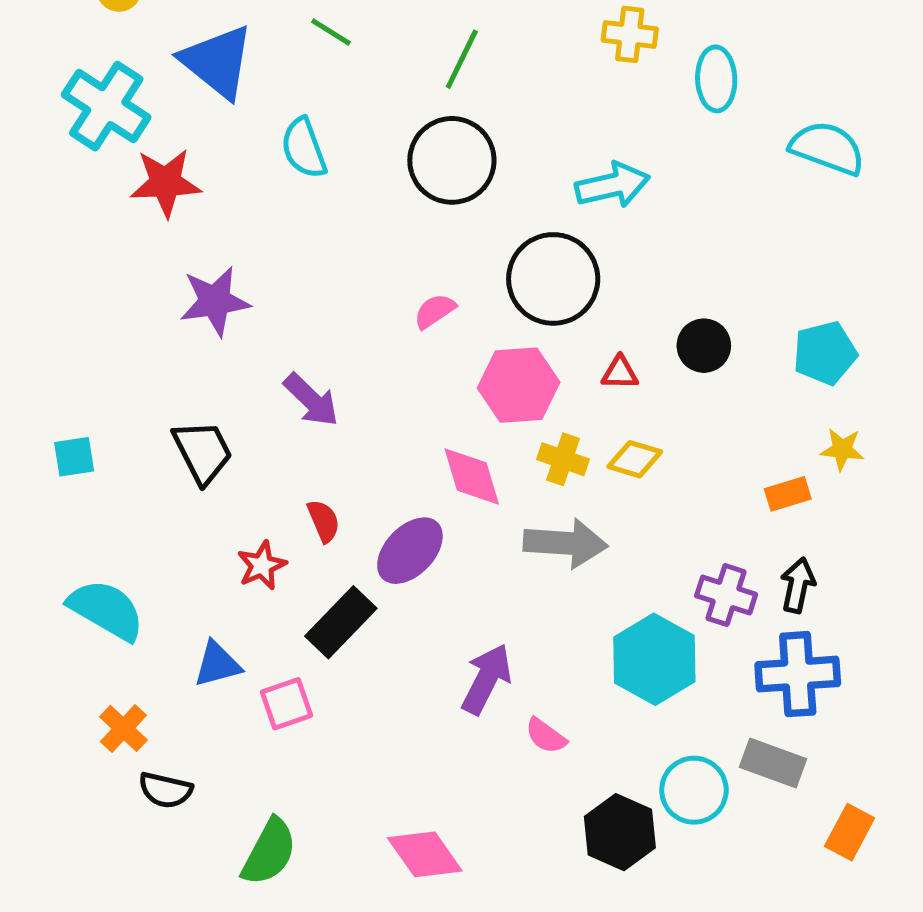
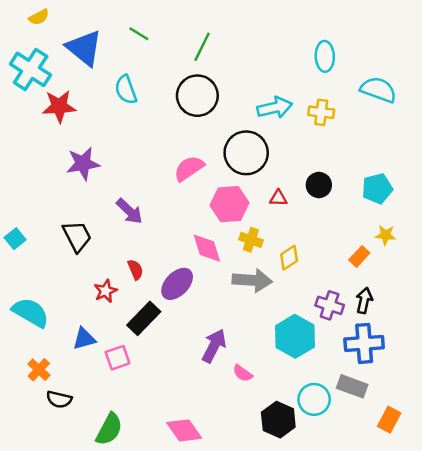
yellow cross: (630, 34) -> (321, 112), moved
pink semicircle: (435, 311) -> (189, 168), size x1.5
cyan square: (74, 457) -> (15, 239), turned -30
yellow diamond: (635, 459) -> (289, 258), moved, turned -50
orange rectangle: (788, 494) -> (359, 256), turned -30

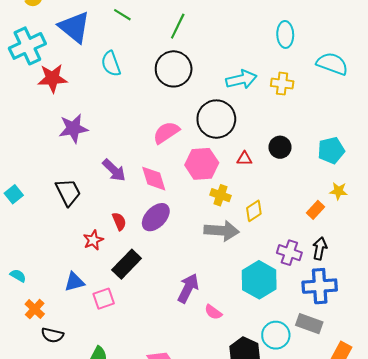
cyan cross: (31, 69) -> (27, 46), turned 32
pink diamond: (207, 248) -> (154, 179), moved
purple ellipse: (177, 284) -> (156, 217), moved
cyan semicircle: (31, 312) -> (18, 276), moved, size x0.5

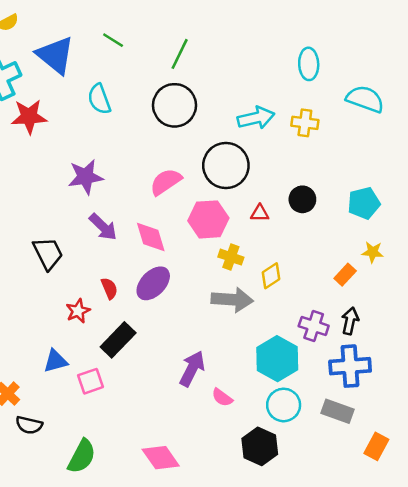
purple star: (73, 128) -> (85, 177), moved
cyan circle: (276, 335) -> (284, 405), moved

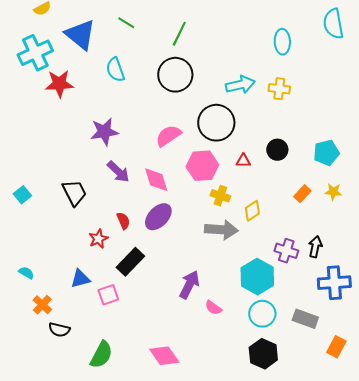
cyan semicircle: (365, 99) -> (333, 24), moved, turned -120
orange rectangle: (345, 275) -> (302, 194), moved
blue cross: (350, 366) -> (334, 283), moved
black hexagon: (260, 446) -> (263, 354), moved

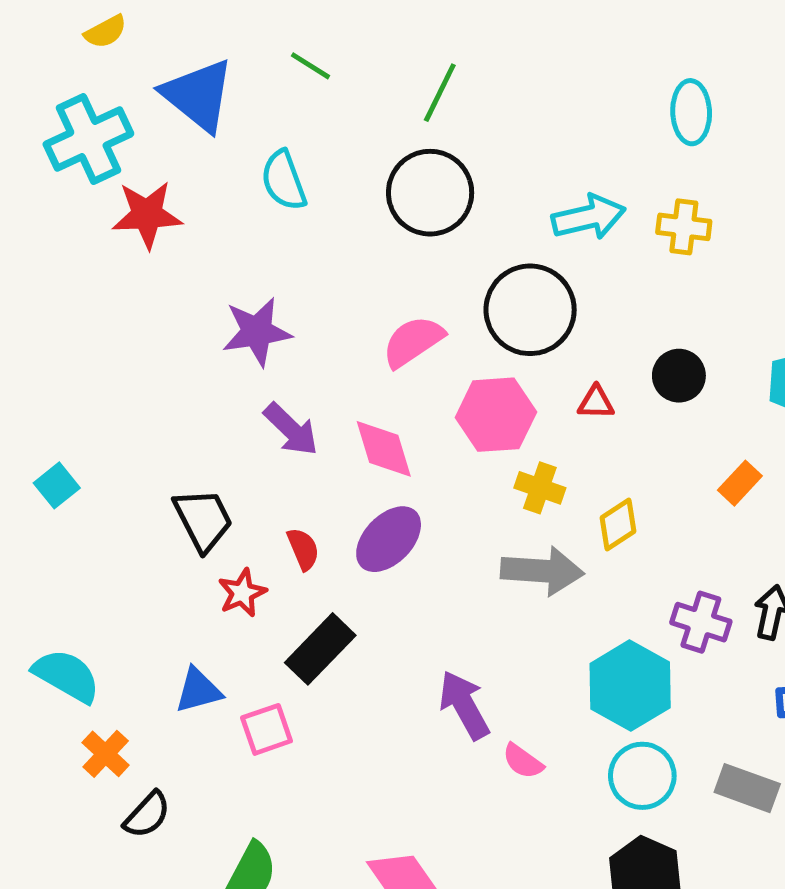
black trapezoid: (74, 193) -> (203, 520), moved
cyan semicircle: (26, 273) -> (67, 676), size x1.8
purple arrow: (189, 285) -> (464, 705), turned -56
black semicircle: (59, 330) -> (147, 815), turned -60

